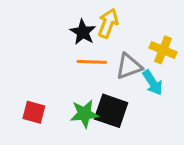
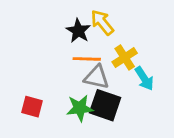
yellow arrow: (108, 23) -> (102, 22), turned -60
yellow cross: (163, 50) -> (125, 57), moved, turned 35
gray triangle: (129, 66) -> (97, 77), moved, turned 32

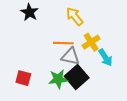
black star: (78, 31) -> (29, 12), moved
black square: (105, 105) -> (77, 77), turned 30

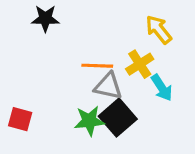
black star: (29, 12) -> (45, 18), turned -30
yellow arrow: (75, 16) -> (159, 29), moved
red square: (23, 78) -> (20, 119), moved

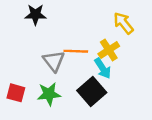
gray triangle: (108, 86) -> (54, 61), moved, turned 40
cyan arrow: (162, 88) -> (103, 68), moved
green star: (89, 121) -> (49, 94), moved

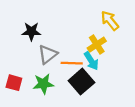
black star: (35, 15) -> (31, 31), moved
orange line: (76, 51) -> (72, 63), moved
gray triangle: (54, 61) -> (48, 54), turned 30

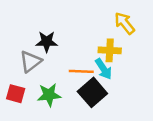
black star: (31, 31) -> (47, 42), moved
yellow cross: (97, 45) -> (110, 50), turned 36
gray triangle: (48, 54) -> (30, 61), moved

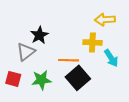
yellow arrow: (125, 23) -> (105, 20), turned -54
black star: (47, 42) -> (39, 35), turned -30
cyan arrow: (104, 69) -> (111, 58), moved

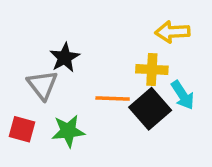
gray triangle: (26, 52) -> (42, 85), turned -30
black square: (78, 78) -> (150, 109), moved

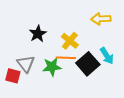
yellow cross: (152, 69) -> (70, 41), moved, turned 36
gray triangle: (42, 85) -> (26, 64), moved
green star: (68, 131) -> (52, 67), moved

